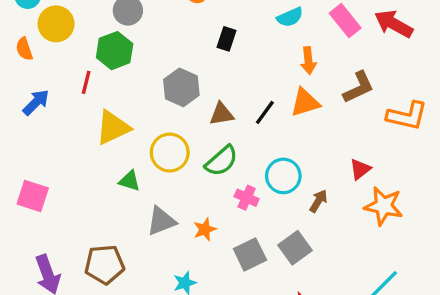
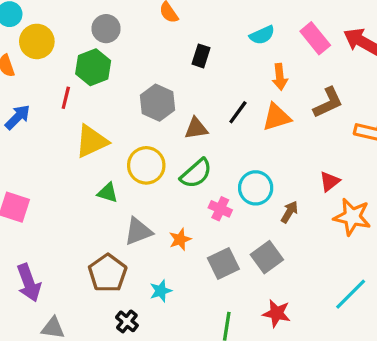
black line: (265, 112) -> (238, 112), moved
brown pentagon: (105, 264) -> (108, 273), moved, turned -30

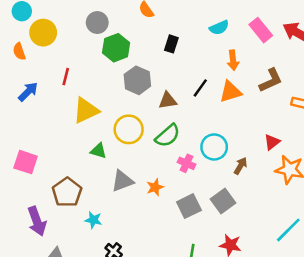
green hexagon: (93, 67) -> (116, 48), moved
brown pentagon: (108, 273) -> (67, 192), moved
cyan star: (161, 291) -> (93, 220), moved, turned 30

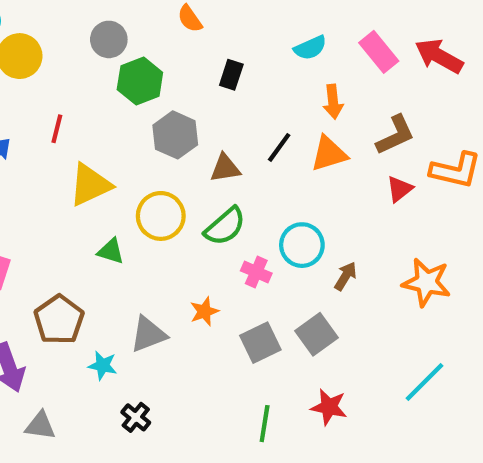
red triangle: (272, 142) -> (400, 189), moved
gray triangle: (122, 181) -> (148, 334), moved

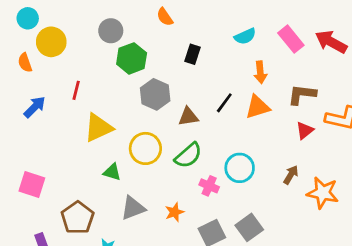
brown L-shape: (395, 135) -> (302, 94), turned -148
brown arrow: (346, 276) -> (291, 175), moved
gray triangle: (148, 334) -> (133, 208), moved

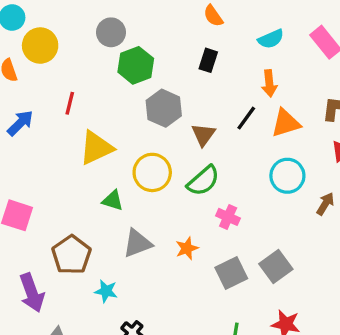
orange semicircle: (165, 17) -> (213, 16), moved
orange arrow: (260, 72) -> (269, 83), moved
brown triangle: (188, 117) -> (203, 135), turned -45
cyan circle: (240, 168) -> (287, 176), moved

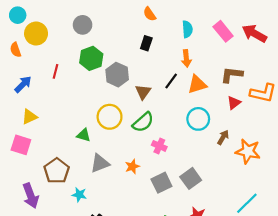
cyan semicircle: (271, 39) -> (187, 29), turned -70
green hexagon: (136, 65) -> (91, 58), moved
yellow triangle: (96, 148) -> (30, 117), moved, size x0.7

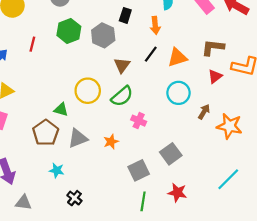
orange arrow: (186, 58) -> (155, 25), moved
gray hexagon: (117, 75) -> (103, 35), moved
brown pentagon: (57, 171) -> (46, 133), moved
gray square: (161, 183) -> (139, 170), moved

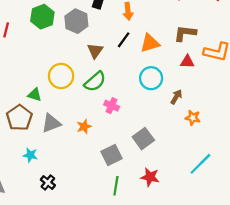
red triangle: (215, 76) -> (187, 62), turned 40
orange star: (229, 126) -> (193, 118), moved, size x0.6

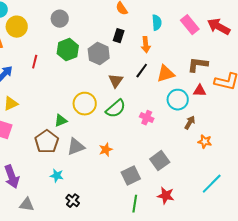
cyan circle: (151, 78) -> (178, 100), moved
green triangle: (35, 95) -> (61, 121), turned -40
pink cross: (112, 106) -> (147, 118), moved

